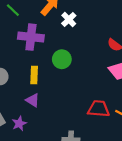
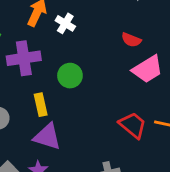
purple triangle: (33, 100) -> (47, 137), size x1.5
red trapezoid: (99, 109) -> (133, 125), turned 50

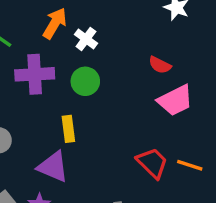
green circle: (70, 76) -> (85, 81), moved
yellow rectangle: (41, 105) -> (68, 129), moved

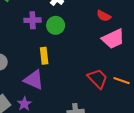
purple cross: (35, 74) -> (33, 20), moved, size x0.7

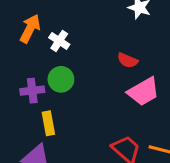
purple cross: (33, 20) -> (32, 91), moved

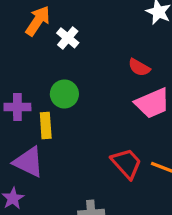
green circle: (61, 79) -> (64, 94), moved
purple cross: (32, 91) -> (17, 107), moved

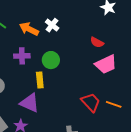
orange arrow: (38, 21) -> (29, 29), moved, turned -96
purple cross: (17, 107) -> (22, 56), moved

